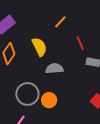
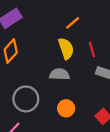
yellow semicircle: (39, 47) -> (66, 49), moved
orange circle: (49, 100) -> (66, 108), moved

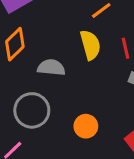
gray semicircle: (59, 74) -> (51, 67), moved

